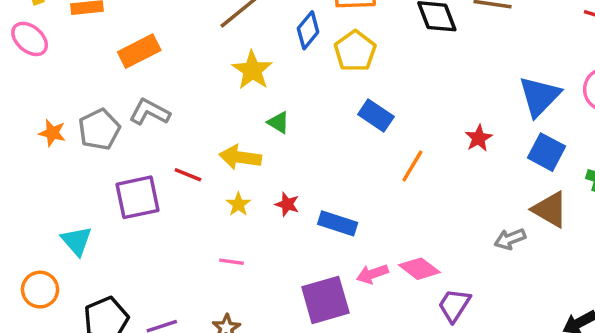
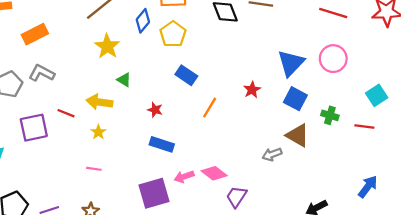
red star: (287, 204) -> (155, 110), moved

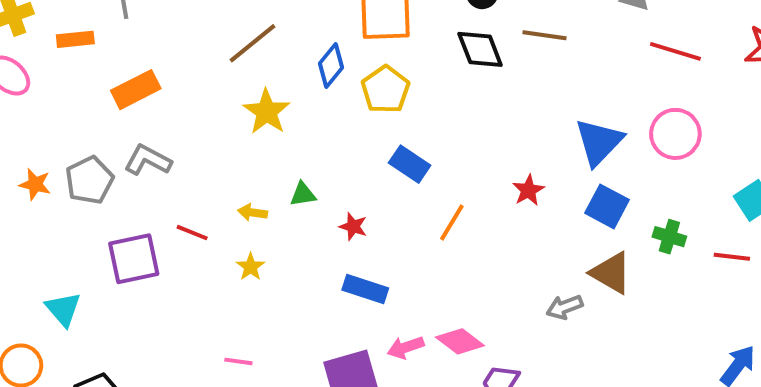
green triangle: (124, 80) -> (303, 194), moved, turned -40
yellow arrow: (99, 102) -> (253, 212), size x0.6
pink line: (94, 169) -> (238, 361), moved

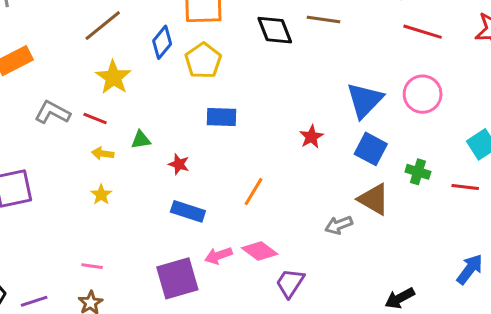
gray L-shape: (148, 160) -> (52, 112), moved
blue rectangle: (410, 164) -> (221, 117), turned -32
orange line: (452, 223) -> (253, 192), moved
red line: (192, 233) -> (95, 118), moved

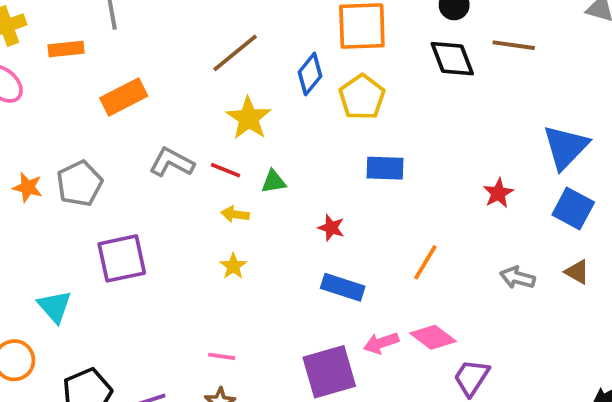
green triangle: (141, 140) -> (274, 182), moved
brown triangle: (374, 199) -> (577, 272), size x0.6
gray arrow: (339, 225) -> (518, 278), moved, turned 36

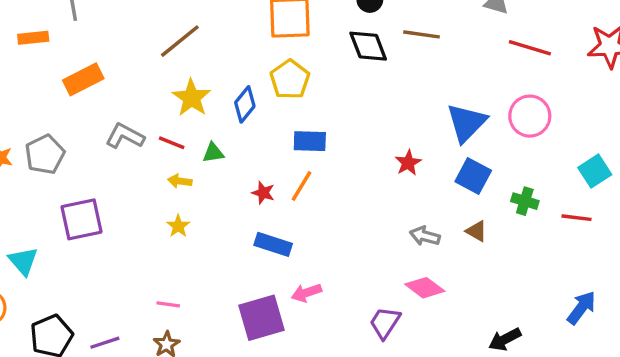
blue diamond: (310, 74) -> (245, 104), moved
orange line: (425, 262) -> (302, 186), moved
pink diamond: (433, 337) -> (425, 288), moved

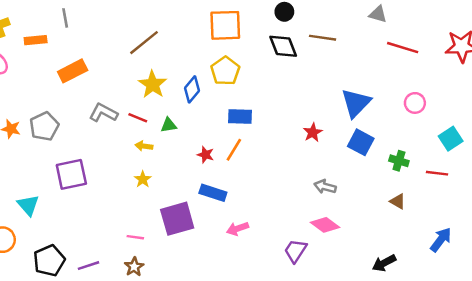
pink circle: (530, 116) -> (415, 103), moved, size x0.7
brown triangle: (476, 231) -> (398, 201), moved
purple square: (262, 318) -> (177, 219), moved

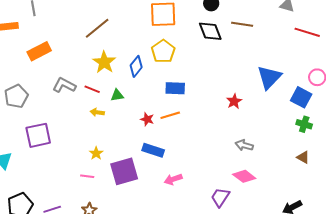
blue square: (361, 142) -> (301, 97), moved
orange line: (234, 150) -> (170, 115), turned 42
yellow star: (143, 179) -> (96, 153), moved
pink line: (135, 237) -> (87, 176), moved

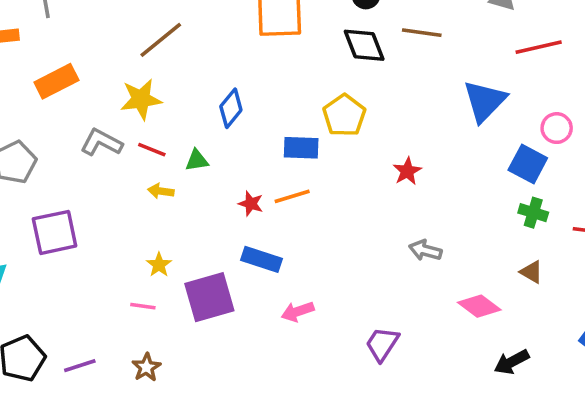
red line: (307, 32) -> (539, 47), turned -30
yellow pentagon: (163, 51) -> (344, 115), moved
yellow star: (104, 62) -> (141, 99), moved, turned 30
blue triangle: (269, 77) -> (485, 101), moved
pink diamond: (244, 176) -> (479, 306), moved

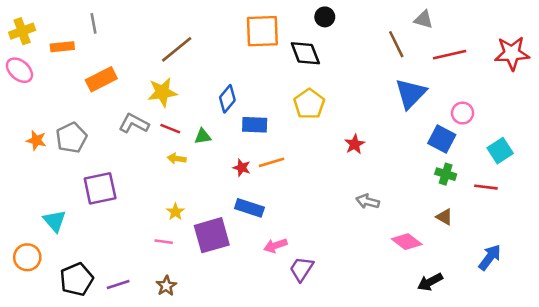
brown line: (422, 33) -> (396, 44), moved, turned 56
black diamond: (364, 45) -> (305, 53), moved
blue rectangle: (301, 148) -> (255, 125), moved
purple trapezoid: (382, 344) -> (301, 269), moved

